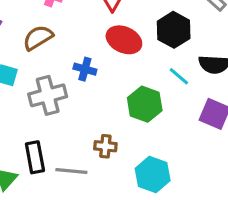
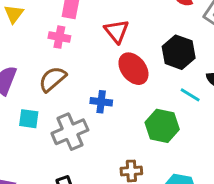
red ellipse: (124, 40) -> (133, 69), turned 36

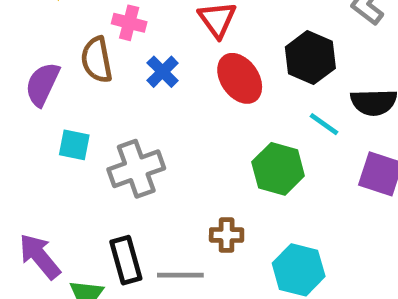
brown semicircle: (53, 79) -> (97, 60), moved, turned -64
blue cross: (101, 102) -> (163, 72), moved, turned 35

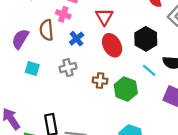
gray cross: (136, 169) -> (68, 68), moved, size x0.7
brown cross: (227, 235) -> (100, 81), moved

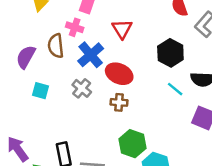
blue cross: (77, 39) -> (91, 55), size x1.5
red ellipse: (112, 45) -> (119, 74), moved, turned -35
gray cross: (68, 68) -> (82, 88), turned -35
green hexagon: (126, 89) -> (132, 144), moved

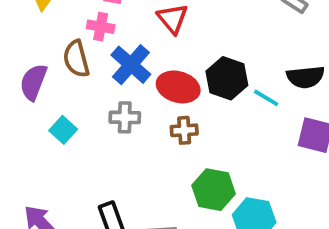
black hexagon: (170, 53) -> (227, 78), moved
gray cross: (82, 88) -> (125, 117), turned -30
cyan square: (41, 91) -> (63, 130), turned 35

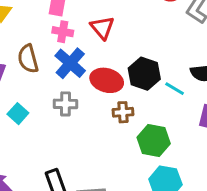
pink cross: (101, 27) -> (63, 32), moved
brown cross: (184, 130) -> (123, 112), moved
green hexagon: (214, 190) -> (154, 140), moved

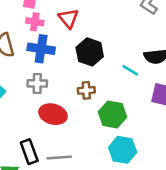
blue cross: (70, 63) -> (41, 49), turned -32
black hexagon: (144, 74) -> (90, 52), moved
red ellipse: (107, 80) -> (53, 114), moved

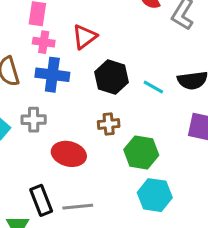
red triangle: (68, 18) -> (85, 37), turned 35
cyan line: (130, 70) -> (153, 87), moved
gray cross: (37, 83) -> (34, 120), moved

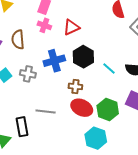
blue cross: (52, 75) -> (54, 61), moved, turned -35
green hexagon: (141, 152) -> (108, 110), moved
red ellipse: (69, 154) -> (82, 108), moved
gray line: (78, 207) -> (46, 111), moved

